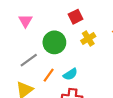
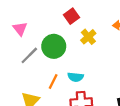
gray line: (29, 60) -> (29, 55), moved
cyan semicircle: (70, 74) -> (76, 77), turned 48

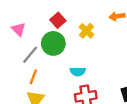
red square: (72, 16) -> (58, 20), moved
orange line: (53, 81) -> (33, 77), moved

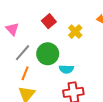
green circle: (53, 43) -> (48, 54), moved

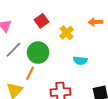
cyan semicircle: (66, 69) -> (80, 61), moved
orange line: (25, 73) -> (30, 73), moved

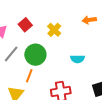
red square: (41, 21) -> (25, 25), moved
yellow cross: (67, 33) -> (54, 30), moved

